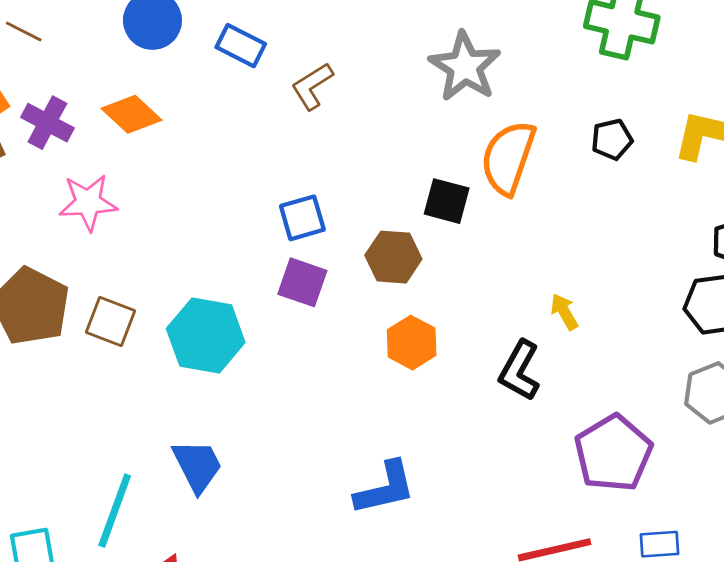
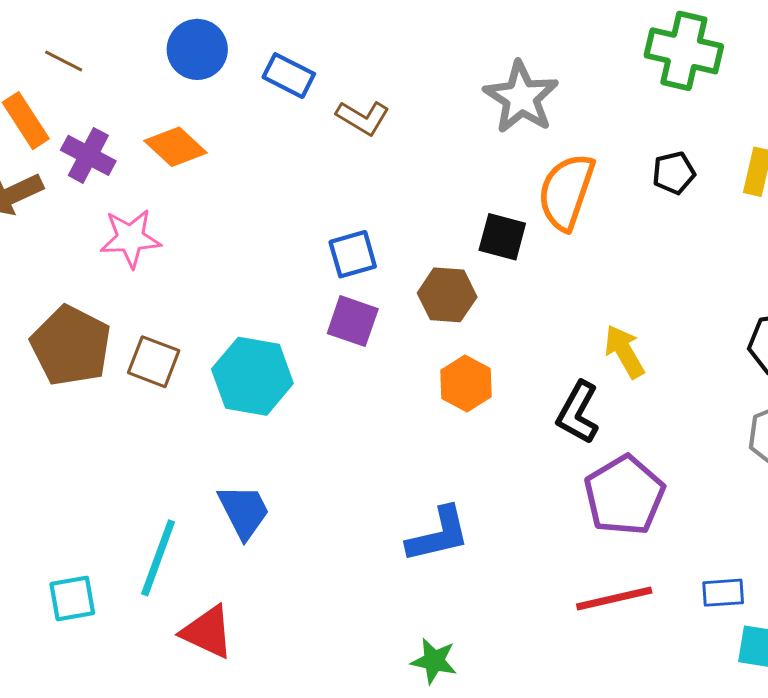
brown L-shape: (312, 86) -> (363, 118), turned -117
yellow arrow: (564, 312) -> (624, 352), size x1.4
purple pentagon: (613, 453) -> (624, 495), moved

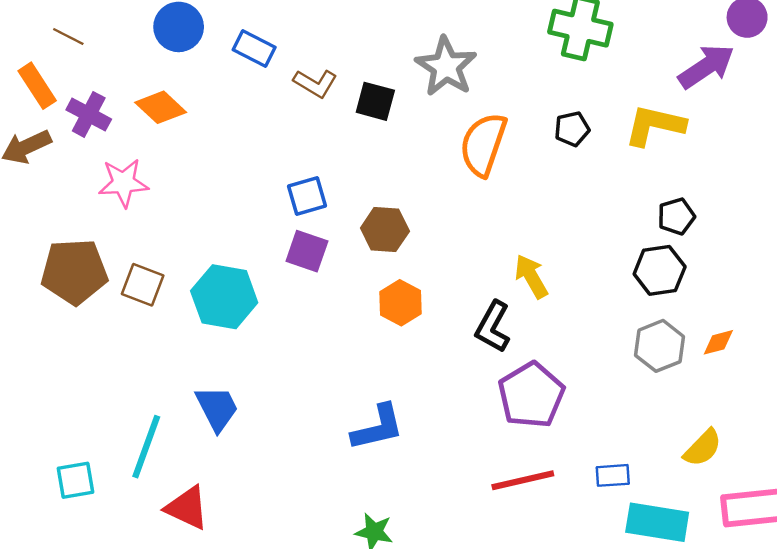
black square: (502, 237) -> (375, 101), moved
brown pentagon: (71, 346) -> (74, 272), turned -30

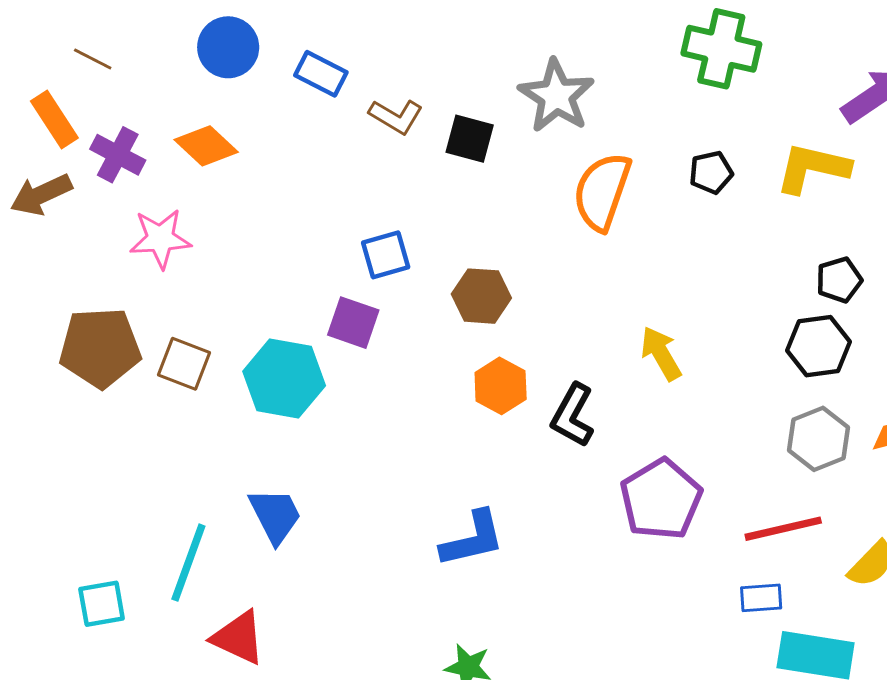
purple square: (307, 251) -> (353, 323), moved
black L-shape: (493, 327) -> (573, 415), moved
red line: (523, 480) -> (783, 529), moved

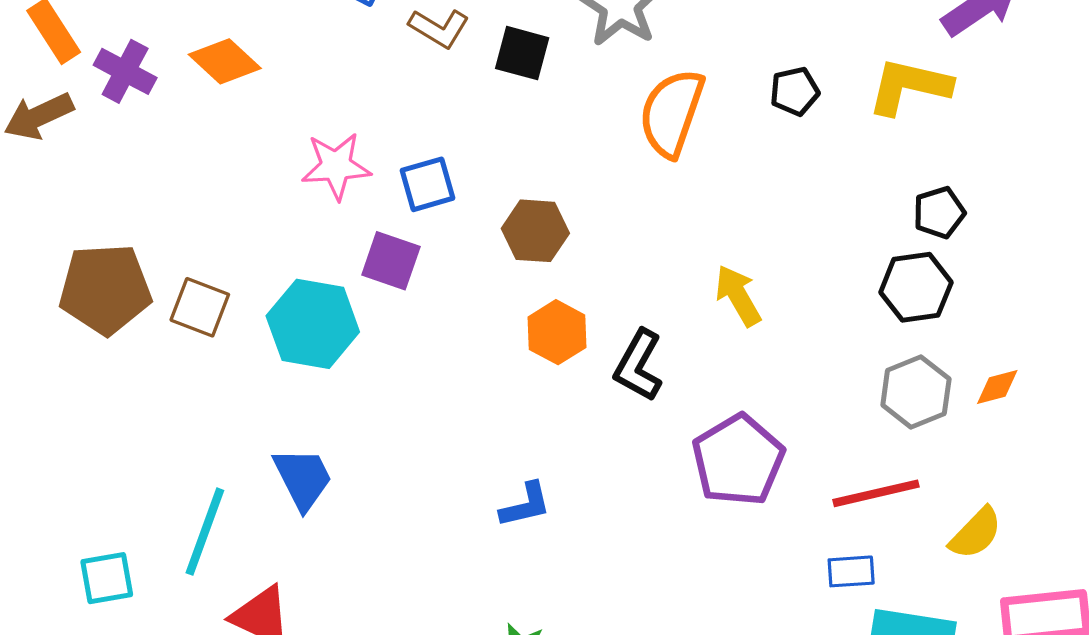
pink star: (160, 239) -> (336, 166), moved
blue L-shape: (473, 539) -> (525, 505), size x0.7

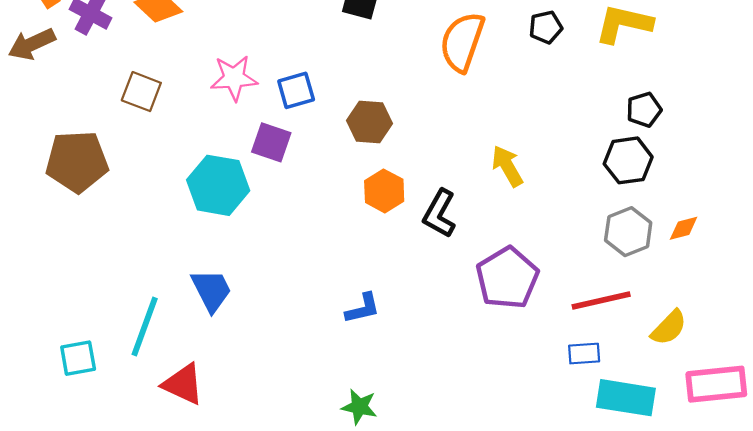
brown square: (200, 307) -> (141, 92), moved

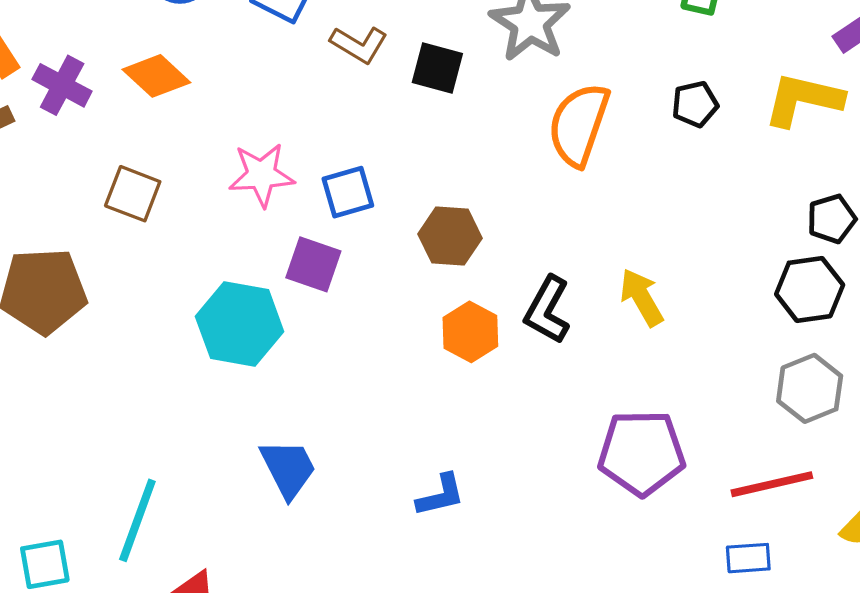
black L-shape: (440, 214) -> (547, 310), moved
purple pentagon: (507, 278) -> (642, 453), turned 30
blue trapezoid: (211, 290) -> (288, 469), moved

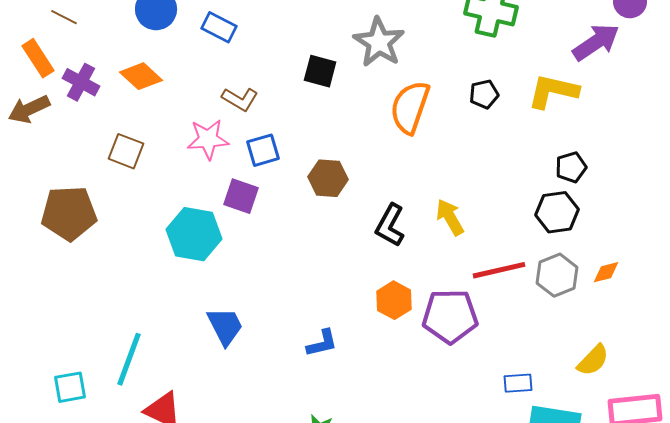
brown L-shape: (359, 44) -> (240, 99), moved
orange hexagon: (470, 332) -> (394, 300), moved
red line: (772, 484) -> (499, 270), moved

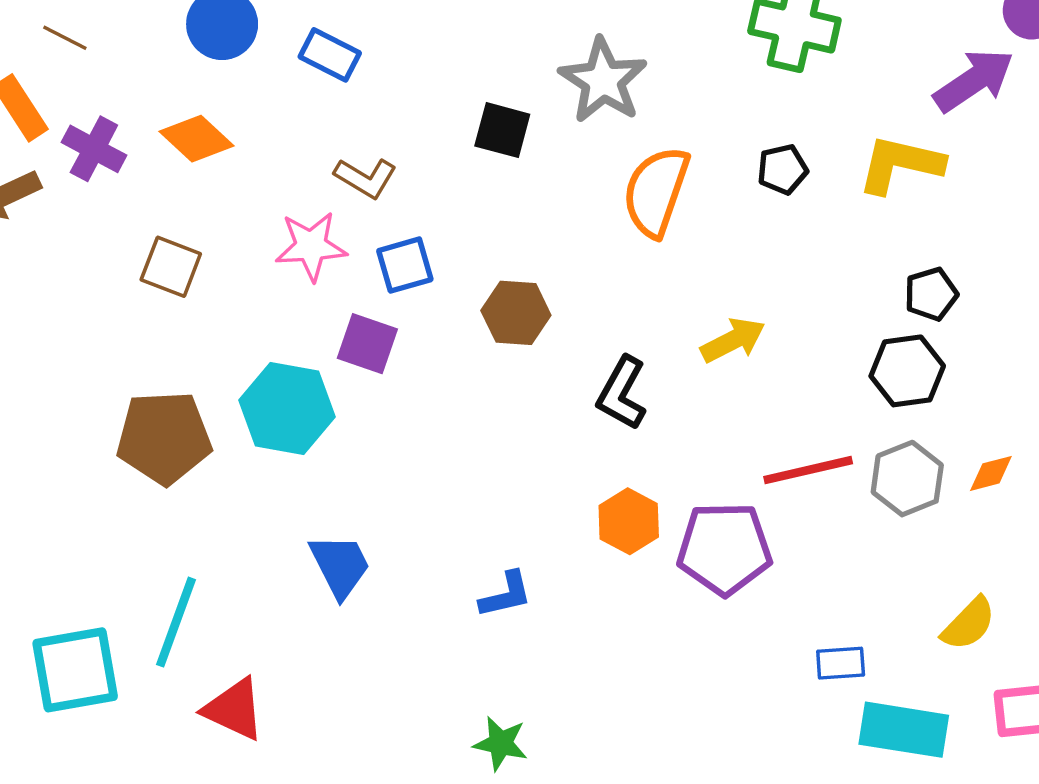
brown pentagon: (69, 213) -> (164, 438), moved
yellow arrow: (450, 217) -> (733, 340), moved, turned 93
cyan square: (70, 387) -> (75, 670), size x1.6

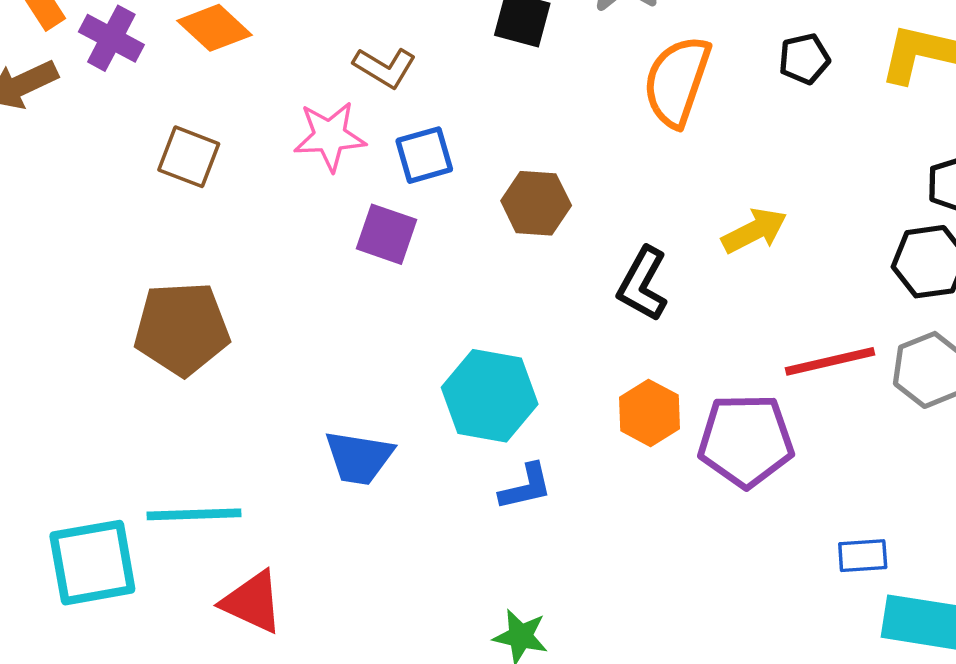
cyan hexagon: (287, 409) -> (490, 396), moved
blue trapezoid: (340, 566) -> (359, 458), turned 126
cyan line: (176, 622) -> (194, 514), turned 68

